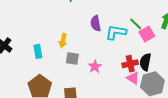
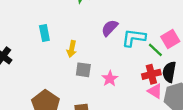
purple semicircle: (96, 23) -> (110, 28), turned 56
green line: (136, 24) -> (155, 50), moved
cyan rectangle: (38, 51) -> (44, 33), moved

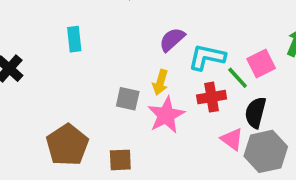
yellow arrow: (72, 49) -> (160, 82), moved
red cross: (151, 74) -> (212, 97), moved
pink star: (110, 79) -> (166, 115), size x1.5

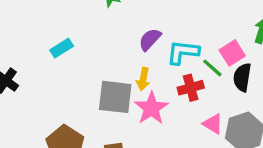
cyan rectangle: (74, 39) -> (62, 48), turned 70
gray square: (128, 99) -> (115, 97), size x1.6
black semicircle: (256, 112) -> (242, 77), moved

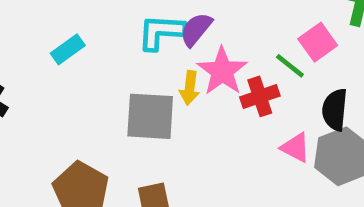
cyan L-shape: (183, 52) -> (161, 32), moved
black semicircle: (242, 77) -> (335, 110), moved
pink star: (151, 108) -> (222, 71), moved

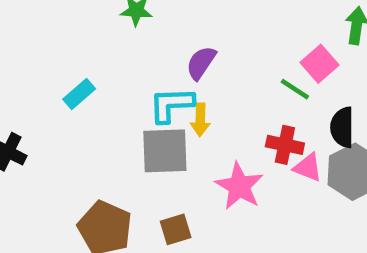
cyan L-shape: (161, 32) -> (171, 105), moved
pink star: (222, 71) -> (239, 186), moved
red cross: (260, 96) -> (285, 145), moved, turned 36

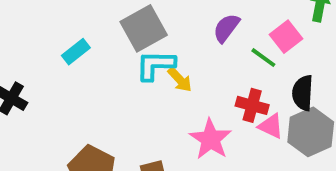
purple semicircle: (201, 63) -> (226, 28), moved
yellow arrow: (200, 120) -> (180, 80), turned -48
gray square: (165, 151) -> (144, 28), moved, turned -30

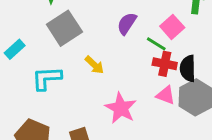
cyan L-shape: (155, 65) -> (47, 78), moved
red cross: (252, 105) -> (165, 64), moved

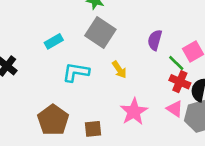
purple semicircle: (127, 24) -> (155, 40), turned -30
gray square: (64, 28) -> (100, 33), turned -36

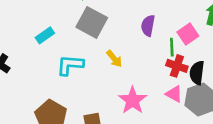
green line: (176, 63) -> (172, 47), turned 48

